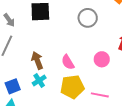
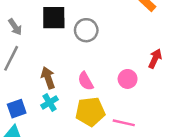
gray circle: (88, 18) -> (86, 30), moved

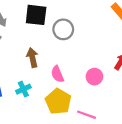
brown arrow: (48, 78) -> (32, 58), moved
yellow pentagon: (90, 112) -> (58, 101), turned 30

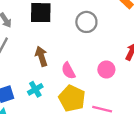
gray circle: (63, 29) -> (86, 22), moved

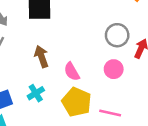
gray circle: (86, 22) -> (117, 35), moved

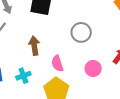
gray circle: (117, 35) -> (81, 32), moved

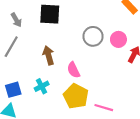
pink circle: (93, 68) -> (118, 39), moved

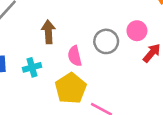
gray circle: (93, 36) -> (106, 41), moved

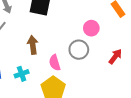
pink circle: (137, 31) -> (91, 28), moved

